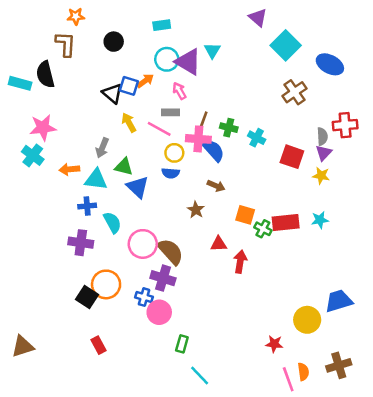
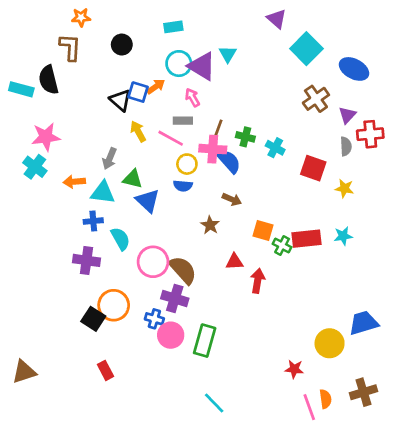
purple triangle: (324, 153) -> (347, 115), moved
green rectangle: (182, 344) -> (205, 341), moved, size x1.6

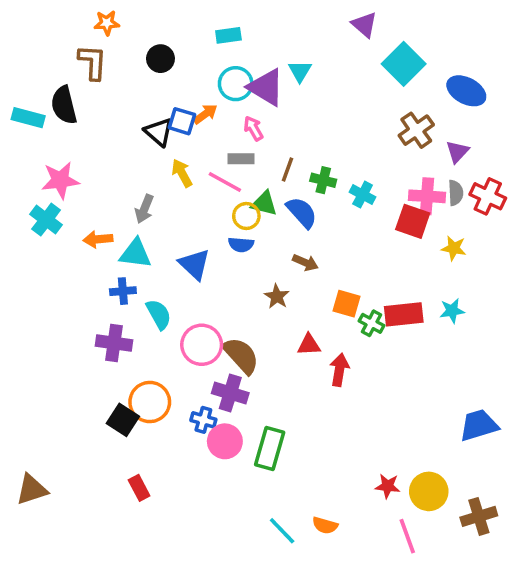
red cross: (370, 134) -> (488, 196), moved, turned 30
pink cross: (213, 149) -> (427, 196), moved
green triangle: (133, 179) -> (264, 203), moved
yellow circle: (330, 343) -> (429, 491), moved
orange semicircle: (325, 399) -> (325, 525), moved, turned 114

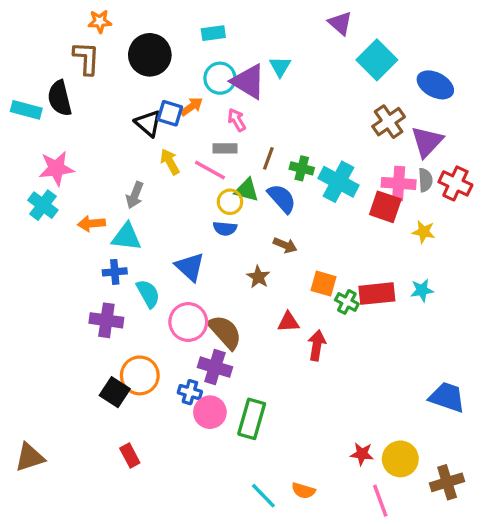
black circle: (160, 59) -> (150, 55), size x1.6
purple triangle: (457, 152) -> (427, 142), size x1.5
cyan cross: (363, 195) -> (339, 182), size x1.6
blue triangle: (194, 264) -> (190, 267), moved
blue trapezoid: (479, 425) -> (447, 397), turned 36

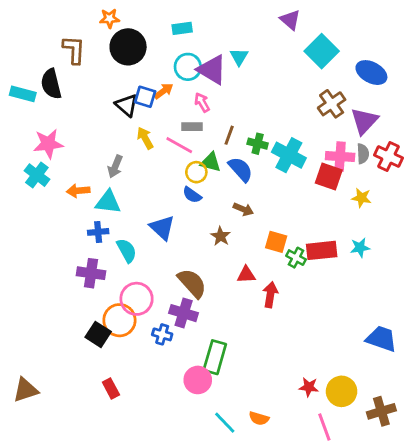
orange star: (100, 21) -> (110, 18), moved
blue semicircle: (225, 228) -> (192, 195), turned 30
pink circle: (188, 322) -> (137, 299), moved
pink circle: (210, 412) -> (198, 380), moved

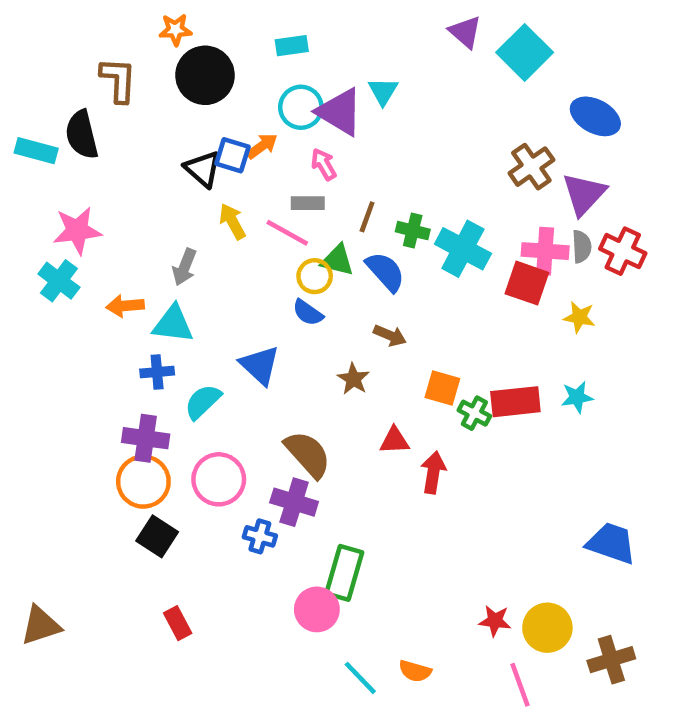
cyan square: (322, 51) -> (525, 52), moved
cyan semicircle: (127, 250) -> (203, 402), turned -105
orange circle: (119, 320) -> (143, 482), moved

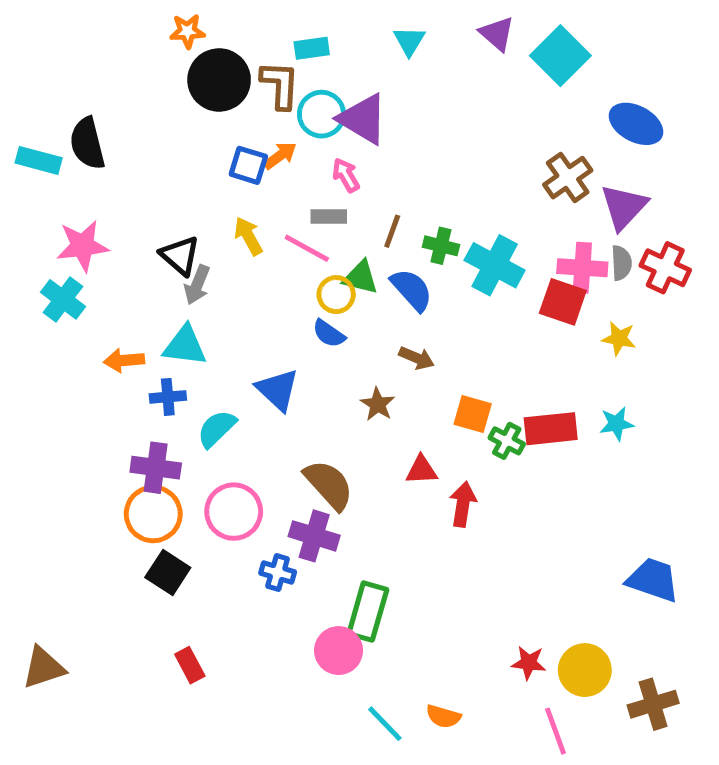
brown L-shape: (118, 80) -> (280, 85), moved
cyan triangle: (383, 91) -> (409, 41), moved
black triangle: (203, 169) -> (180, 256), moved
orange arrow: (125, 306) -> (124, 360), moved

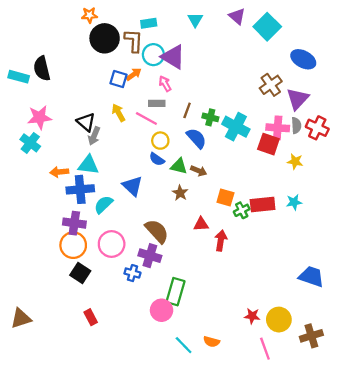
green triangle: (360, 277) -> (179, 166), moved
blue cross: (168, 397) -> (80, 189), size x1.6
green cross: (507, 441) -> (242, 210), turned 35

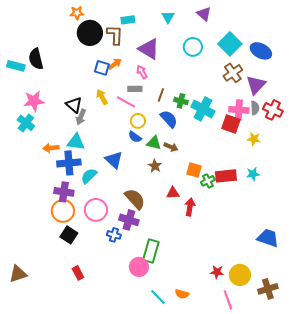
cyan square: (267, 27) -> (230, 44), moved
cyan circle: (153, 55) -> (193, 47), moved

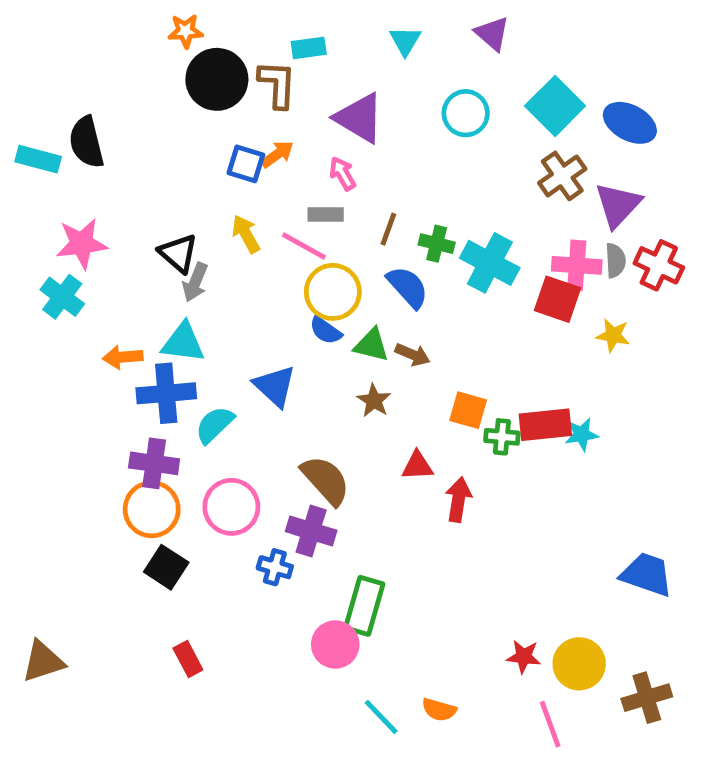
yellow circle: (138, 121) -> (333, 292), size x1.5
cyan star: (253, 174) -> (582, 434), moved
green cross: (208, 181) -> (502, 437), turned 32

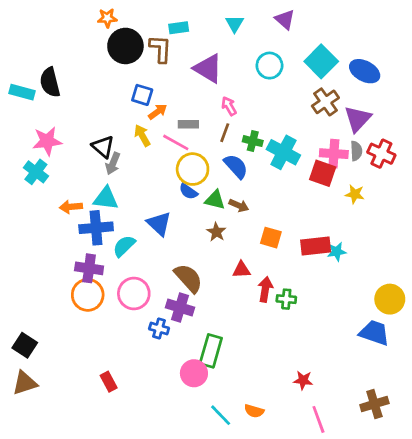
orange arrow: (277, 154) -> (158, 112), moved
pink arrow: (342, 174) -> (229, 106), moved
green cross: (502, 437) -> (286, 299), moved
black square: (166, 567) -> (25, 345), moved
yellow circle: (579, 664) -> (390, 299), moved

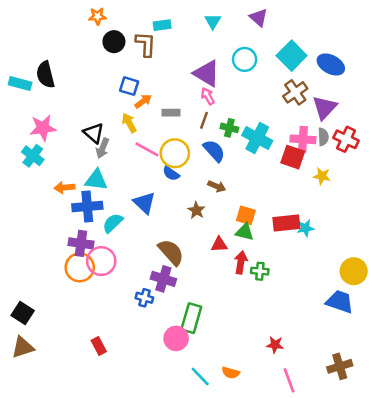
black circle: (125, 46) -> (114, 42), size x0.7
purple triangle: (208, 68) -> (207, 73), moved
pink line: (176, 142) -> (147, 149), moved
green triangle: (215, 200) -> (245, 232), moved
pink circle: (134, 294) -> (101, 261), moved

